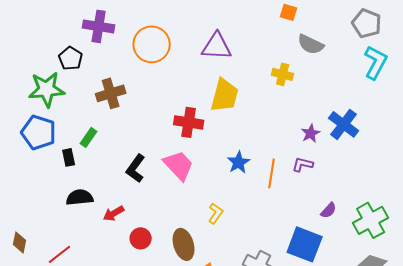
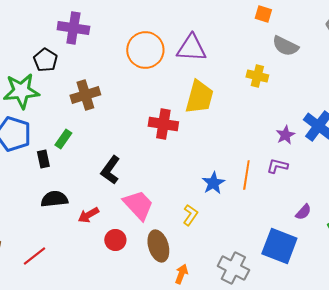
orange circle: (152, 44) -> (145, 50), moved
blue star: (239, 162) -> (213, 183), moved
pink trapezoid: (179, 165) -> (138, 205), moved

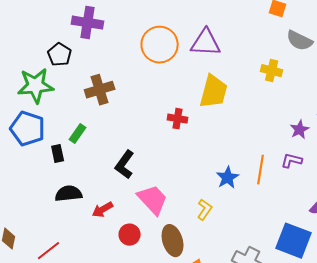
red cross: (163, 124) -> (178, 119), size x0.7

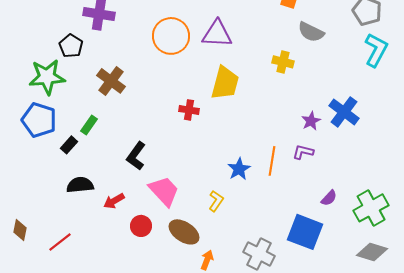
brown cross: (100, 90) -> (111, 81), turned -36
black rectangle: (58, 154) -> (69, 145), turned 54
brown ellipse: (173, 241) -> (184, 232), turned -40

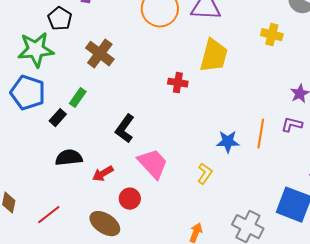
blue star: (239, 169) -> (228, 142), turned 30
brown ellipse: (184, 232) -> (105, 224), moved

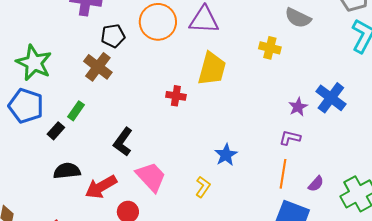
black pentagon: (60, 19) -> (113, 36), moved, turned 30
green star: (36, 50) -> (34, 63), turned 30
orange line: (261, 134) -> (283, 174), moved
blue star: (228, 142) -> (226, 155), turned -30
red arrow: (103, 174) -> (101, 187), size x1.5

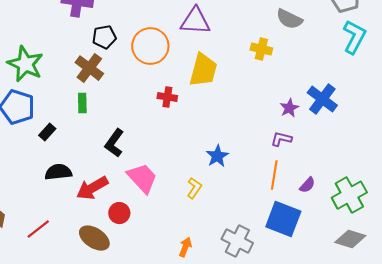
orange circle: (158, 22) -> (150, 46), moved
green rectangle: (76, 111) -> (82, 103), moved, turned -36

